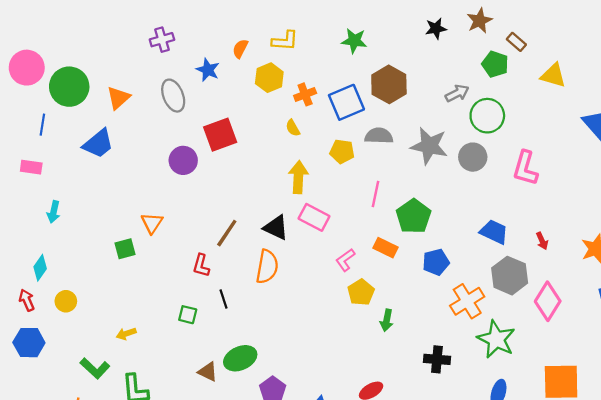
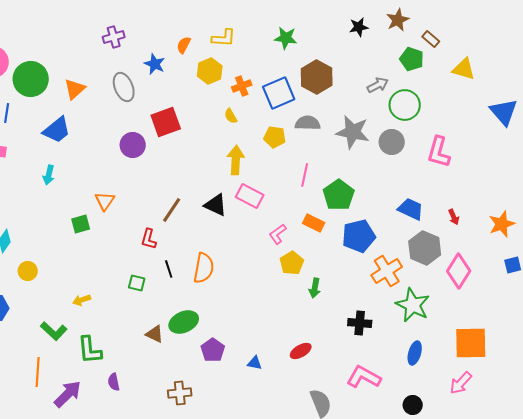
cyan arrow: (54, 212) -> (49, 175), moved
blue pentagon: (436, 262) -> (359, 236), size x1.4
orange semicircle: (267, 267) -> (204, 268), moved

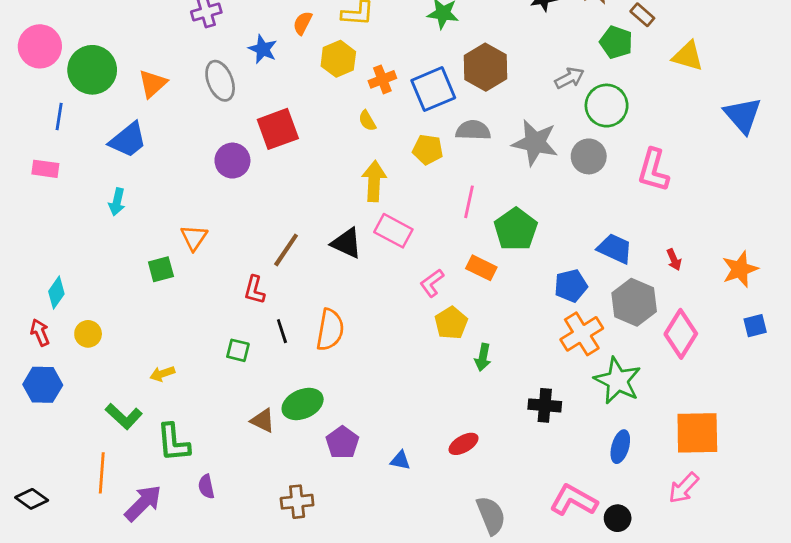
blue pentagon: (359, 236) -> (571, 286), moved, size x0.7
pink L-shape: (364, 377) -> (574, 500), moved

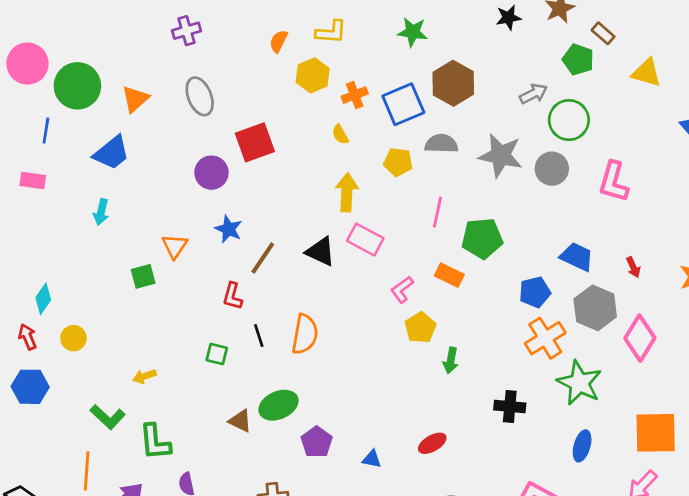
blue star: (263, 49) -> (229, 229), moved
green pentagon: (516, 229) -> (482, 238), turned 30

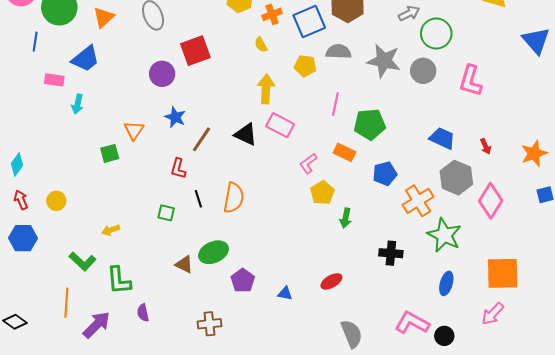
pink rectangle: (33, 180) -> (54, 80), moved
blue pentagon: (535, 292) -> (385, 174), moved
cyan diamond: (43, 299) -> (17, 165), moved

